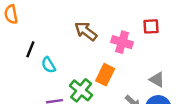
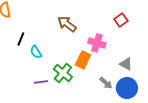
red square: (151, 26) -> (121, 20), turned -32
pink cross: (122, 42) -> (97, 43), moved

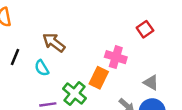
brown arrow: (67, 24) -> (54, 42), moved
black line: (21, 39) -> (15, 57), moved

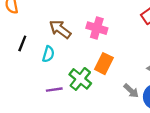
pink cross: (116, 57) -> (97, 28), moved
cyan semicircle: (42, 68) -> (48, 54), turned -133

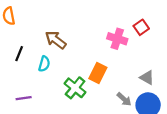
pink cross: (97, 28) -> (117, 39), moved
purple line: (54, 90) -> (24, 98), moved

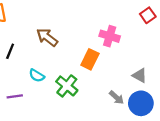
red square: (141, 27) -> (148, 15), moved
cyan semicircle: (44, 64) -> (37, 76), moved, turned 105
orange rectangle: (98, 73) -> (90, 59), moved

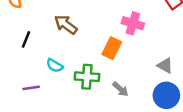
green cross: (67, 86) -> (87, 77), turned -35
gray arrow: (117, 98) -> (120, 89), moved

